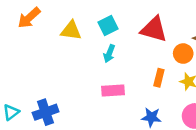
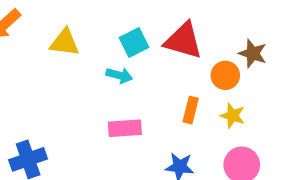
cyan square: (108, 25) -> (134, 42), moved
cyan arrow: (109, 54) -> (119, 75), turned -96

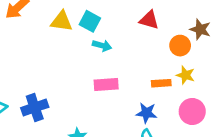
red triangle: (183, 41) -> (149, 20), size x0.7
cyan square: (134, 42) -> (90, 21), moved, turned -35
orange rectangle: (191, 110) -> (161, 83), moved, turned 72

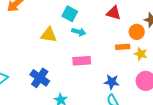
yellow triangle: (62, 21) -> (49, 35), moved
orange rectangle: (161, 83) -> (123, 47), moved
blue cross: (35, 107) -> (40, 78), moved, turned -36

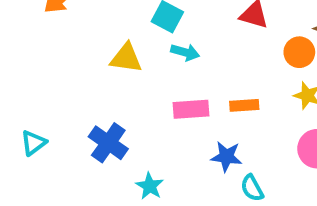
orange rectangle: (123, 47) -> (244, 105), moved
blue star: (112, 82) -> (226, 157), moved

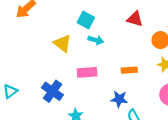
yellow triangle: (126, 58) -> (62, 43), turned 30
pink rectangle: (191, 109) -> (87, 72), moved

